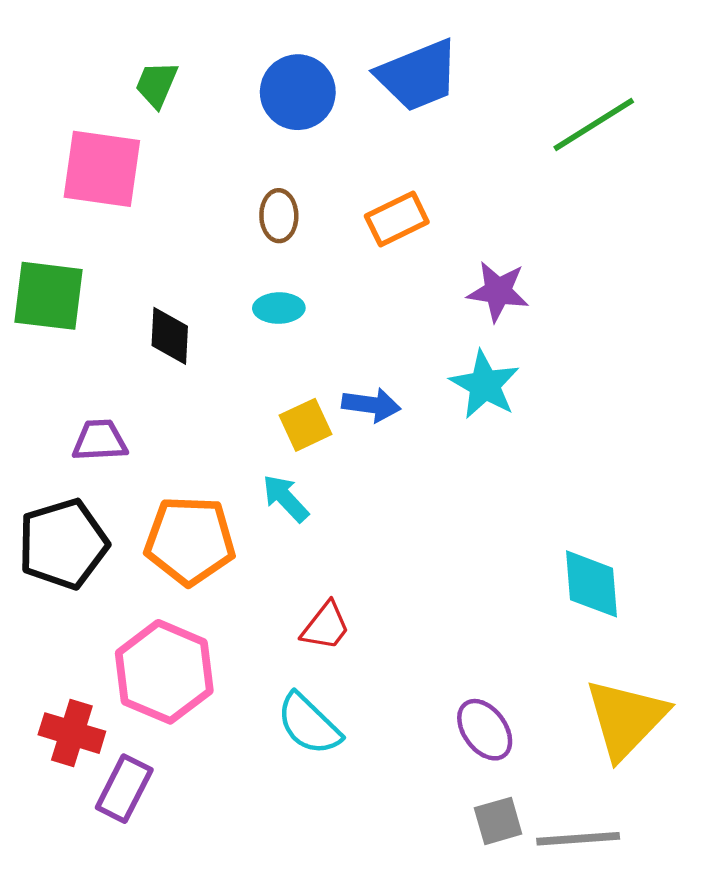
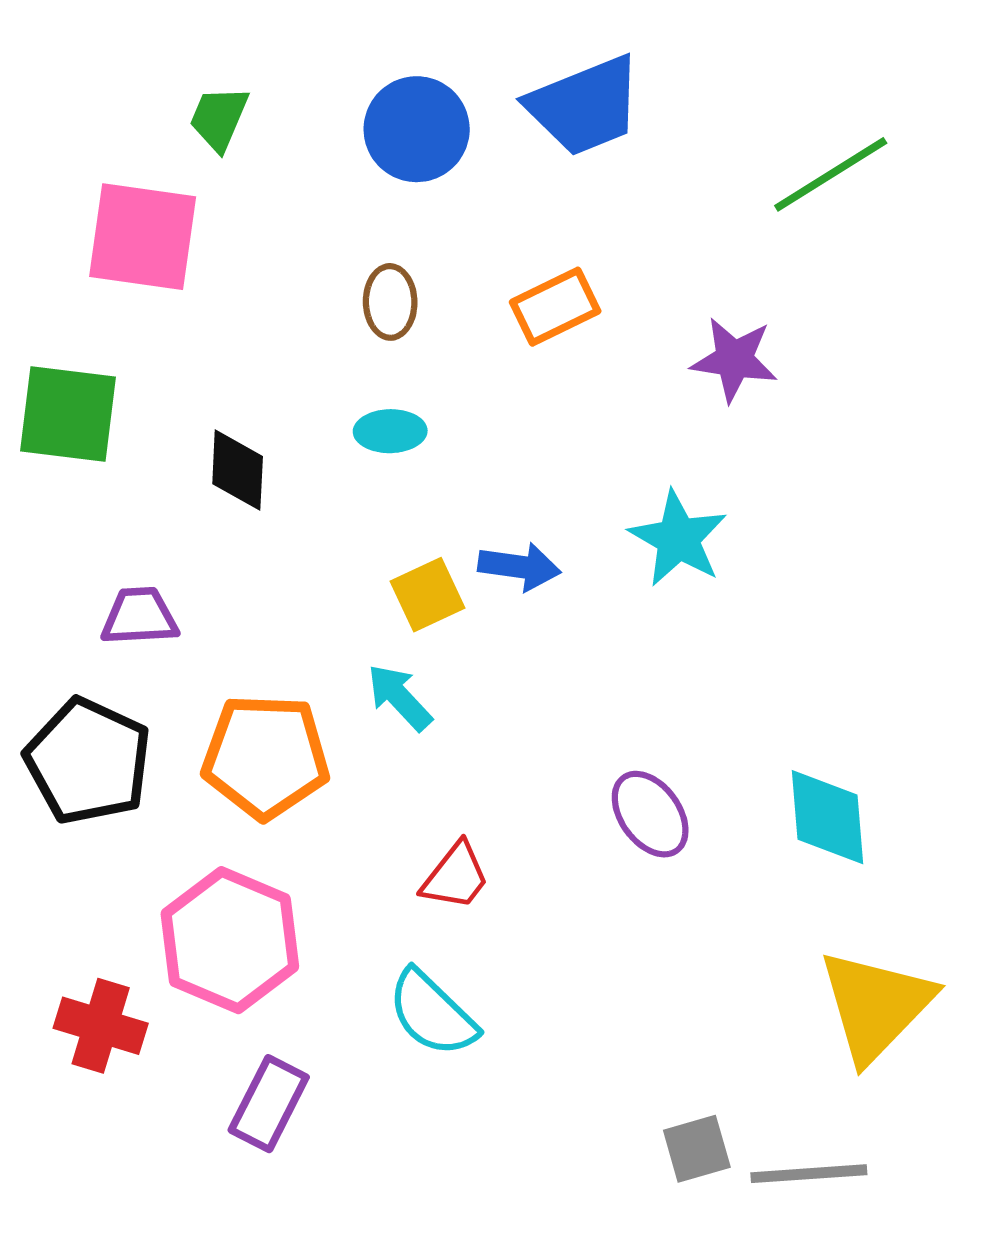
purple star: (498, 291) -> (734, 360), moved
black pentagon: (63, 544) -> (88, 761), turned -30
purple ellipse: (485, 730) -> (650, 814), moved
purple rectangle: (124, 789) -> (269, 1104), moved

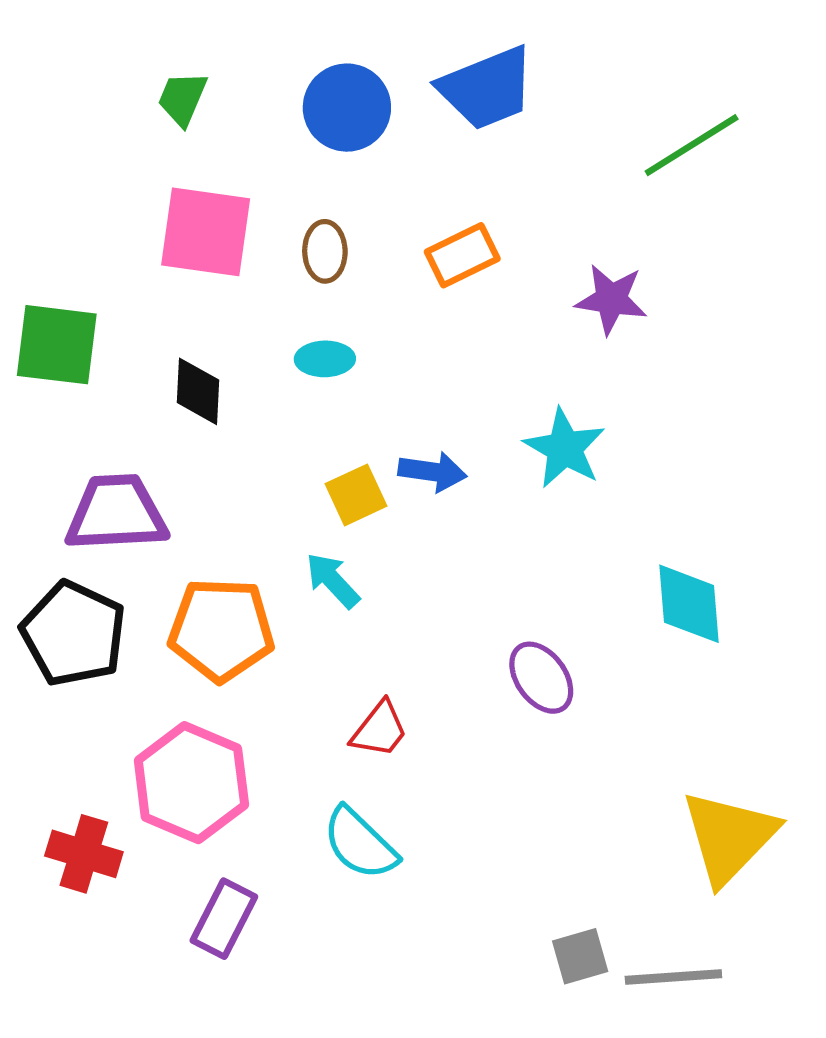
pink square: (143, 237) -> (206, 232), moved
purple trapezoid: (140, 616) -> (116, 513), size x1.6
cyan diamond: (828, 817) -> (689, 604), moved

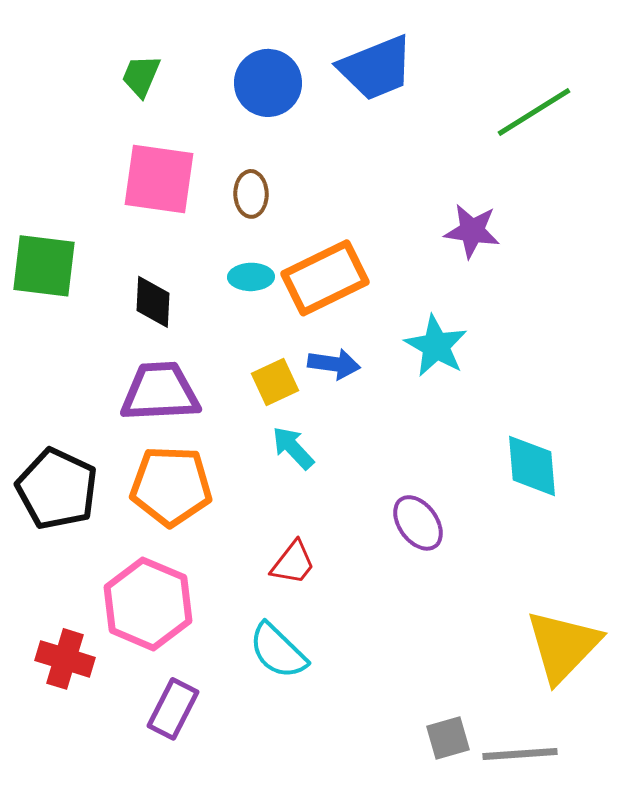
orange rectangle: (462, 255) -> (325, 278), moved, size x1.5
purple trapezoid: (116, 513) -> (160, 392), moved
cyan arrow: (333, 580) -> (293, 448), moved

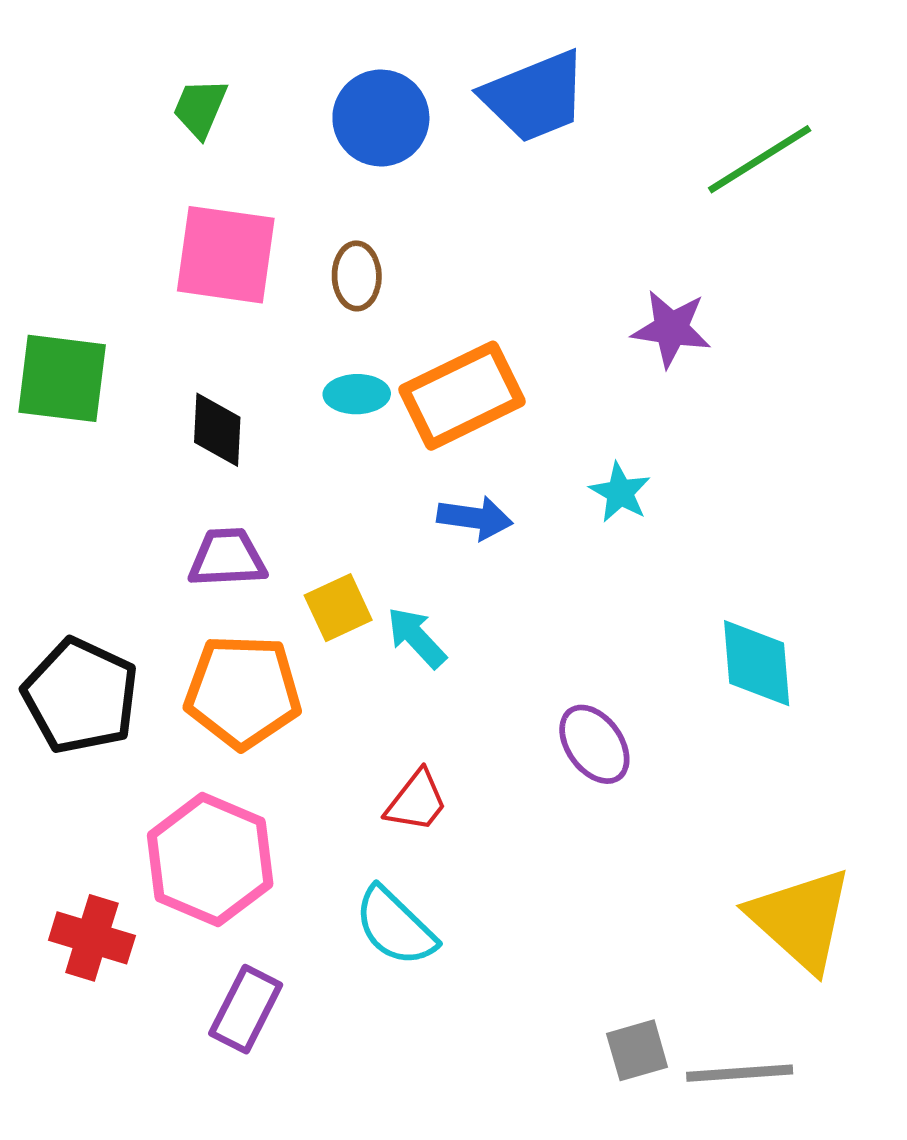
cyan star: (436, 346) -> (620, 492), size x0.7
yellow square: (275, 382) -> (338, 608), moved
purple trapezoid: (160, 392) -> (227, 558), size x0.7
yellow triangle: (563, 646) -> (801, 919), turned -32

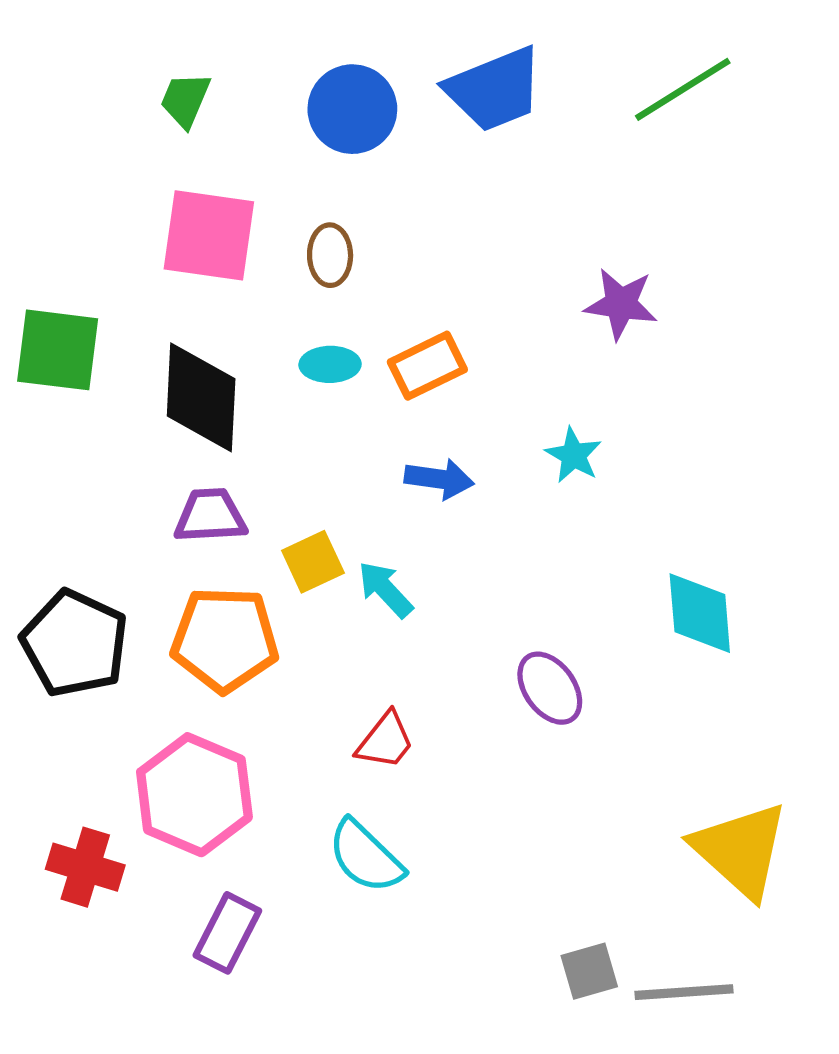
green line: (760, 159) -> (683, 89), moved
orange rectangle: (462, 396) -> (427, 366), size x0.7
black diamond: (217, 430) -> (201, 397), size x1.6

